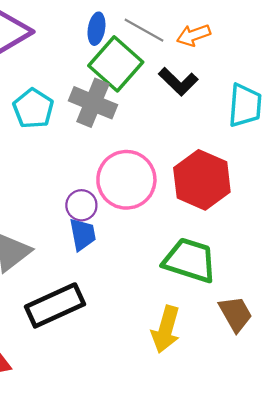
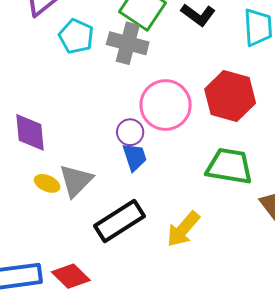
cyan pentagon: (33, 109) -> (76, 36), moved
yellow arrow: (166, 329) -> (183, 229), moved, turned 33

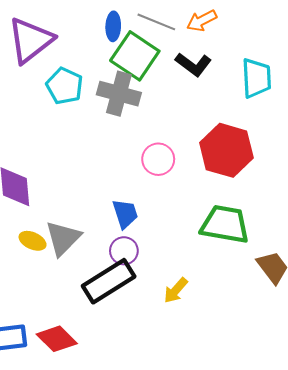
pink circle: (166, 105) -> (158, 159), size x0.6
purple circle: (130, 132) -> (124, 251), moved
yellow arrow: (183, 229) -> (176, 290), size x0.7

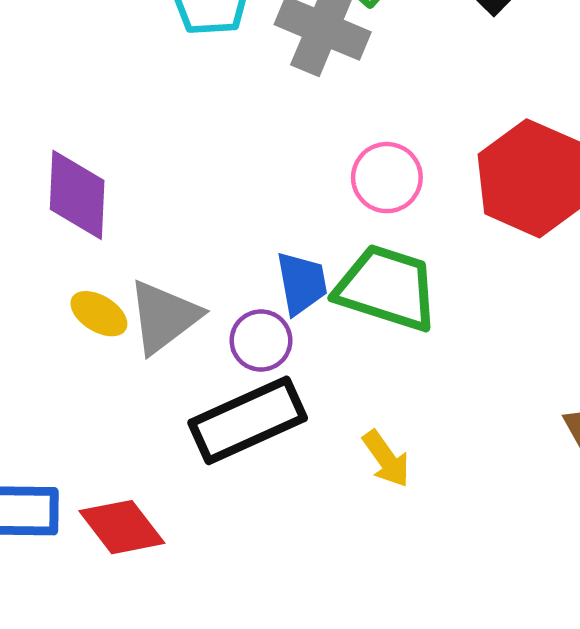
green trapezoid: (225, 224) -> (387, 288), moved
purple circle: (124, 251) -> (261, 340), moved
yellow arrow: (176, 290) -> (386, 459), turned -84

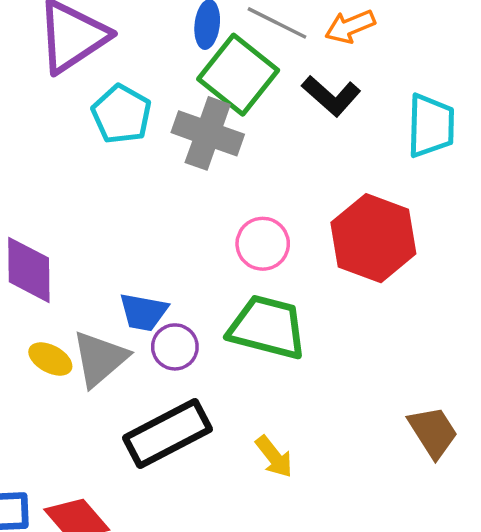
blue trapezoid: (302, 283) -> (143, 312), moved, turned 114
purple circle: (261, 340) -> (175, 347), moved

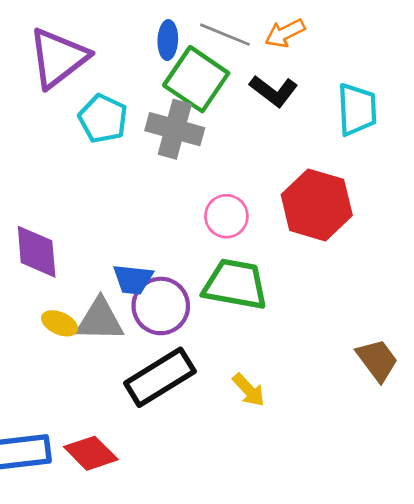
purple circle: (175, 347) -> (161, 306), size x1.5
gray triangle: (100, 359) -> (100, 320), turned 46

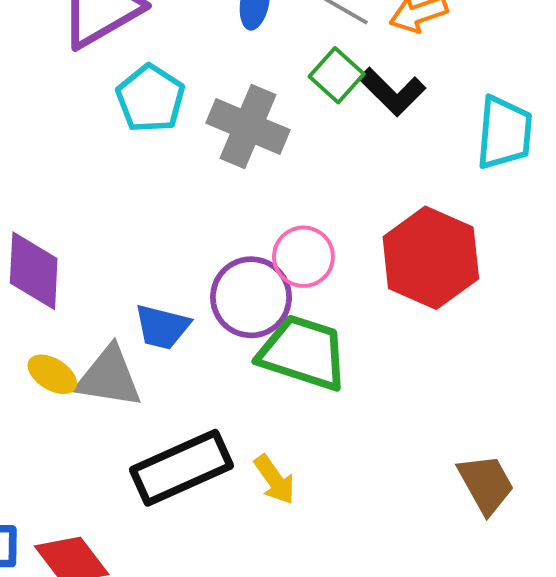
green square: (196, 79) -> (337, 75), moved, size x0.6
purple circle: (161, 306) -> (251, 297), moved
yellow arrow: (249, 390) -> (275, 480), moved

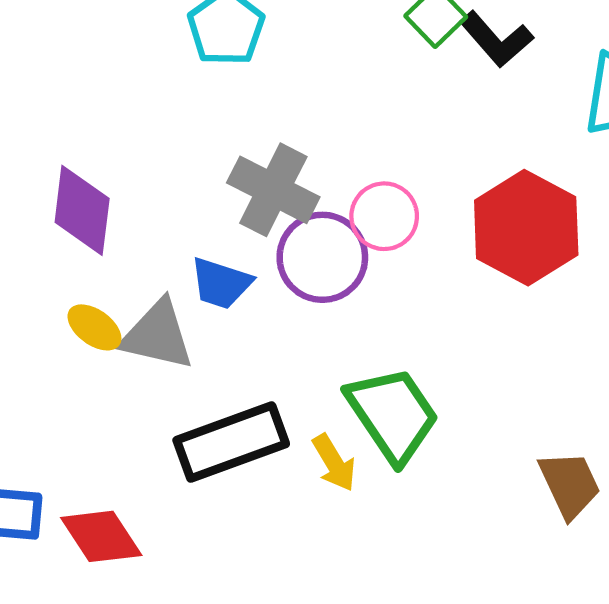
gray cross: (248, 126) -> (273, 190), moved
green trapezoid: (303, 353) -> (393, 414), moved, turned 34

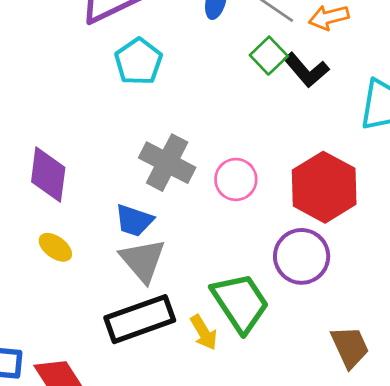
purple circle: (322, 257) -> (302, 256), moved
gray triangle: (157, 335) -> (143, 260), moved, turned 36

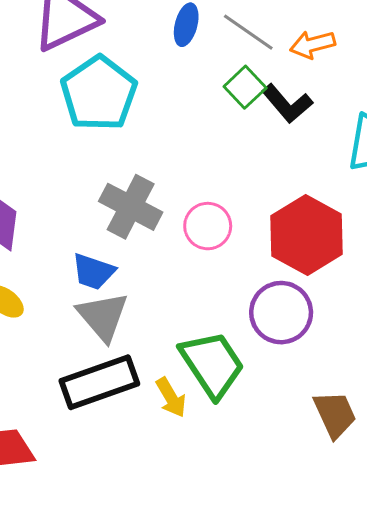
cyan pentagon: (138, 62) -> (99, 93), size x1.4

